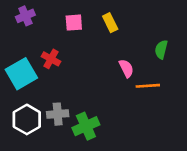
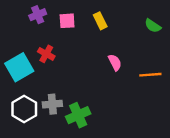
purple cross: (25, 16) -> (38, 15), moved
green semicircle: (161, 49) -> (153, 26), moved, turned -70
orange line: (148, 86) -> (150, 75), moved

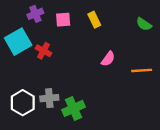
pink semicircle: (115, 62) -> (108, 59), turned 63
cyan square: (19, 67) -> (18, 42), moved

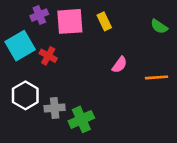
pink square: (63, 20) -> (70, 21), size x1.6
white hexagon: (23, 103) -> (25, 95), moved

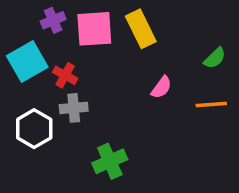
yellow rectangle: (104, 21) -> (141, 29), size x1.5
green semicircle: (159, 26) -> (215, 58), moved, turned -78
gray cross: (55, 108) -> (74, 108), moved

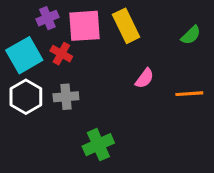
green semicircle: (215, 58) -> (191, 35), moved
red cross: (65, 75) -> (61, 54), moved
white hexagon: (34, 129) -> (26, 97), moved

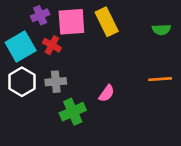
green semicircle: (191, 35) -> (161, 30), turned 42
pink semicircle: (145, 78) -> (107, 93), moved
green cross: (98, 145) -> (73, 112), moved

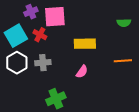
yellow rectangle: (107, 22) -> (85, 44), moved, turned -65
green cross: (73, 112) -> (56, 99), moved

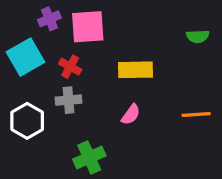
red cross: (40, 35) -> (70, 67), moved
orange line: (123, 61) -> (196, 114), moved
white hexagon: (17, 63) -> (27, 121), moved

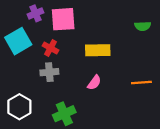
white hexagon: (27, 121) -> (19, 107), moved

